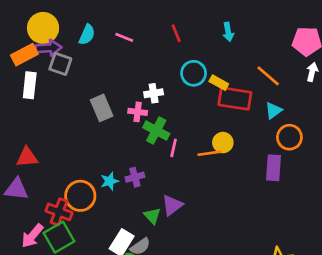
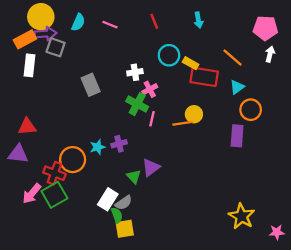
pink cross: (138, 112) -> (150, 89), moved, turned -35

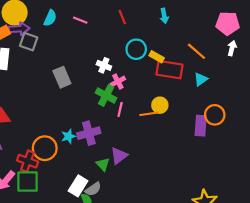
white cross: (135, 72) -> (104, 65), turned 32
orange circle: (251, 110) -> (215, 115), moved
purple cross: (119, 144) -> (89, 133), size x1.5
green square: (54, 195) -> (28, 182), turned 30

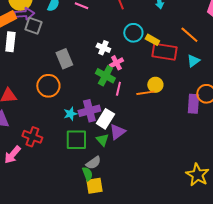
orange circle: (45, 148) -> (48, 86), moved
green square: (28, 182) -> (76, 140), moved
white rectangle: (78, 186) -> (105, 119), moved

